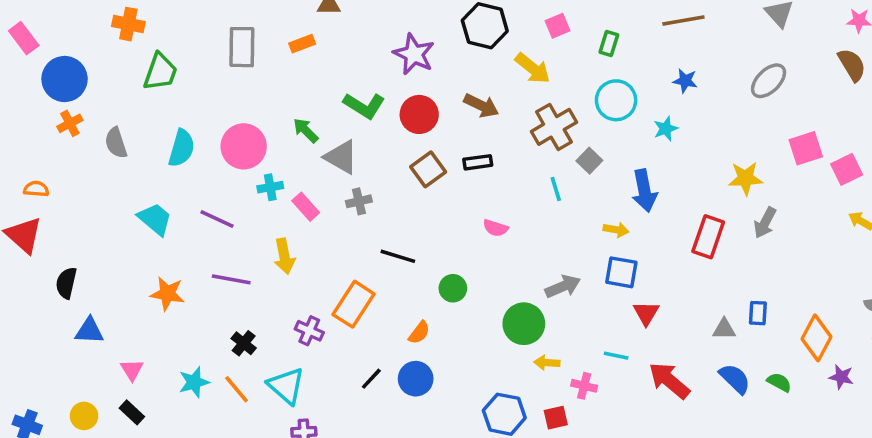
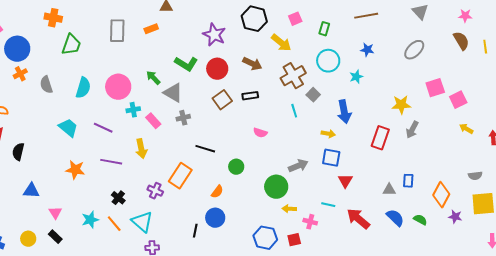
black semicircle: (66, 283) -> (18, 152), moved
black line: (371, 379) -> (195, 231), moved, turned -32

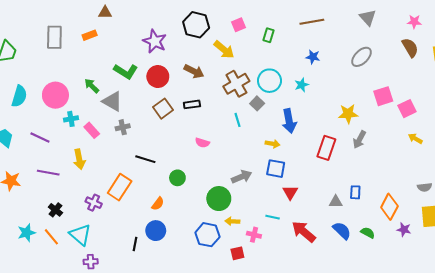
cyan circle: (328, 61) -> (269, 81), moved
blue hexagon: (265, 238) -> (207, 235), moved

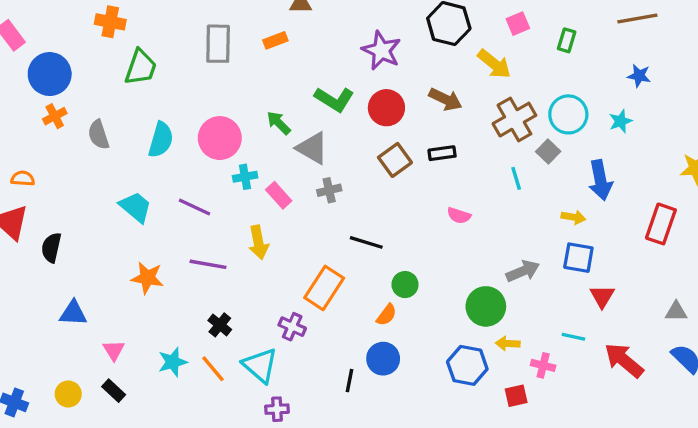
green circle: (177, 178) -> (405, 285), moved
purple cross: (94, 203) -> (292, 327), moved

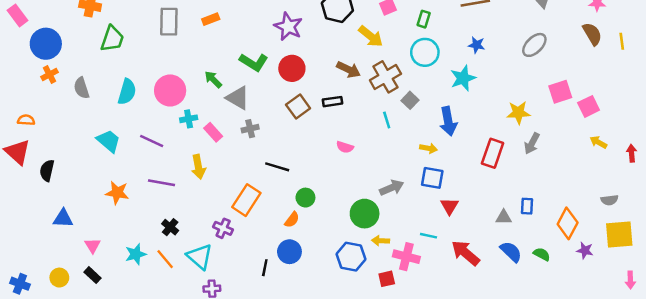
brown arrow: (445, 99) -> (349, 70), moved
cyan circle: (568, 114) -> (425, 52), moved
cyan star: (621, 121) -> (463, 78), size x1.5
pink cross: (543, 365) -> (406, 257), size x1.5

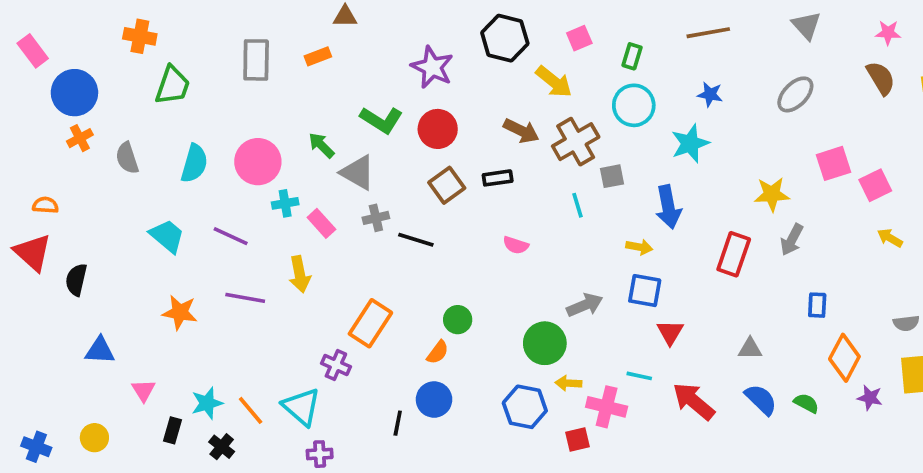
gray square: (410, 100) -> (612, 176), turned 35
black line: (277, 167) -> (416, 240), moved
blue rectangle: (527, 206) -> (817, 305), moved
black cross: (170, 227) -> (222, 447), moved
black rectangle: (93, 275) -> (173, 430), moved, turned 63

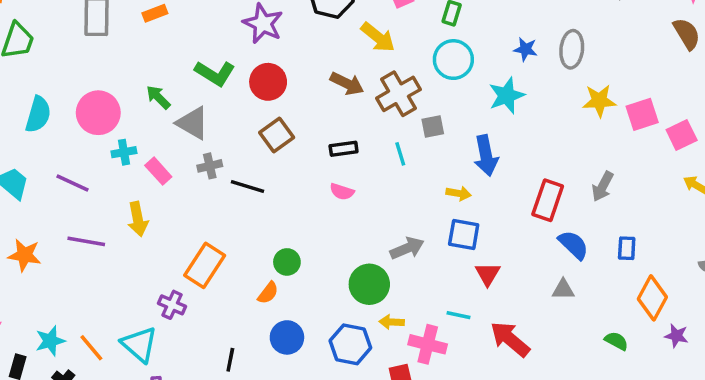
gray ellipse: (795, 94) -> (572, 49), moved, turned -39
black rectangle: (498, 178) -> (344, 149), moved
yellow star: (772, 194) -> (599, 101), moved
blue circle: (434, 400) -> (287, 337), moved
blue semicircle: (761, 400) -> (573, 245), moved

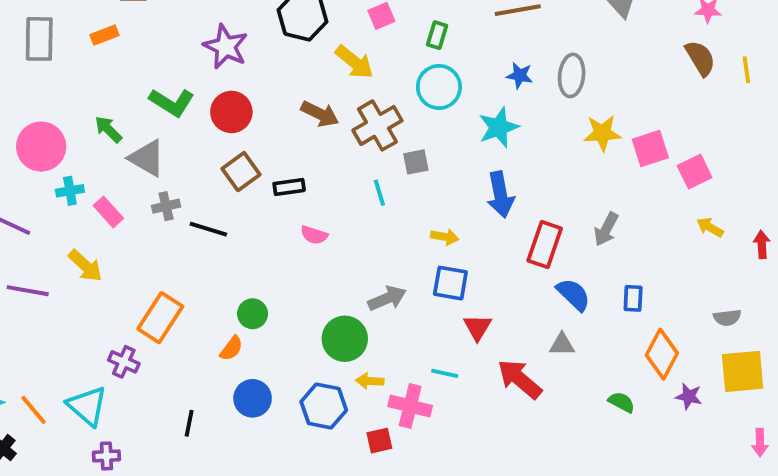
black rectangle: (344, 149) -> (289, 187), moved
blue arrow: (486, 156) -> (500, 195), moved
yellow arrow: (138, 219) -> (85, 266), turned -36
red arrow: (510, 339) -> (520, 379), moved

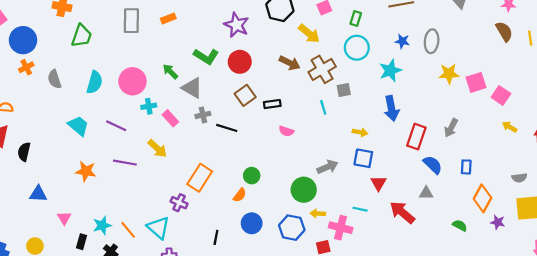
pink square: (695, 172) -> (501, 95), turned -30

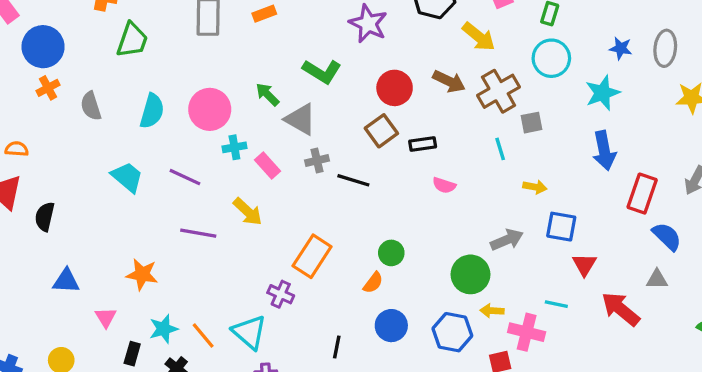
red circle: (240, 62) -> (395, 88), moved
yellow arrow: (360, 132) -> (535, 187), moved
orange star: (86, 171) -> (142, 274), moved

